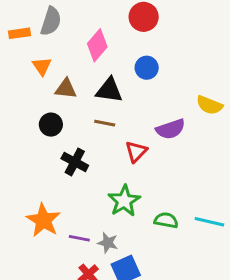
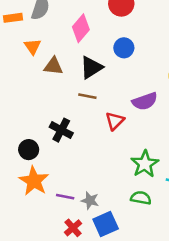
black triangle: (109, 90) -> (91, 67), turned -40
black circle: (51, 125) -> (29, 150), moved
green star: (124, 201) -> (145, 164), moved
green semicircle: (166, 220) -> (141, 198), moved

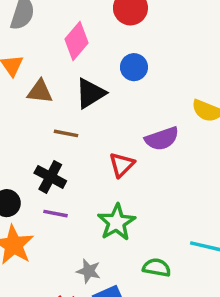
brown line: (87, 96) -> (66, 133), moved
green star: (145, 164) -> (117, 222), moved
purple line: (65, 197) -> (56, 214), moved

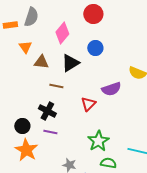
green star: (117, 222) -> (98, 141), moved

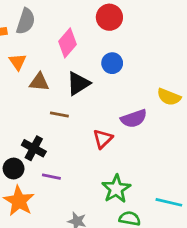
black cross: (47, 111) -> (34, 148), moved

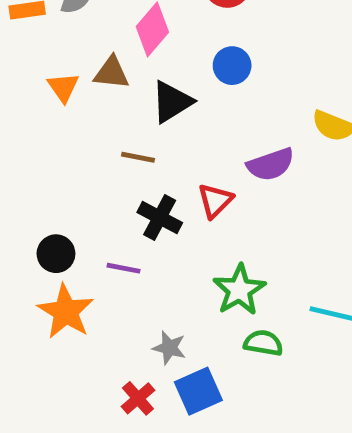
orange triangle: (18, 62) -> (63, 87), moved
brown triangle: (39, 82) -> (111, 73), moved
black cross: (34, 148) -> (160, 218), moved

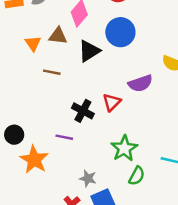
blue circle: (232, 66) -> (120, 32), size x1.5
brown line: (138, 157) -> (52, 72), moved
black circle: (56, 254) -> (14, 135), moved
green semicircle: (263, 343) -> (137, 176), turned 108

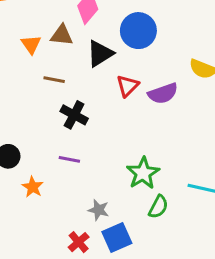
red triangle: (112, 102) -> (128, 86), moved
black cross: (83, 111) -> (74, 115), moved
orange star: (34, 160) -> (33, 187), size x0.6

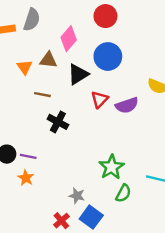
purple line: (69, 159) -> (28, 156), moved
blue square: (117, 238) -> (91, 217), turned -30

